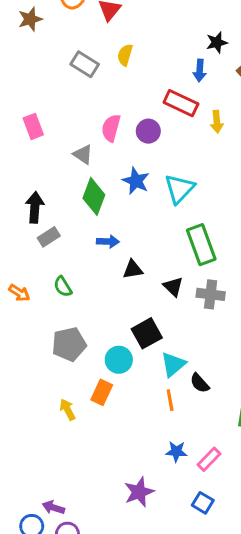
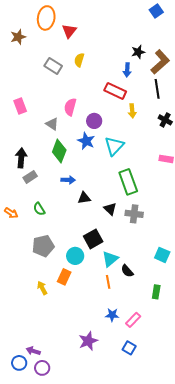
yellow arrow: (217, 122) -> (132, 111), moved
purple circle: (148, 131) -> (94, 121), moved

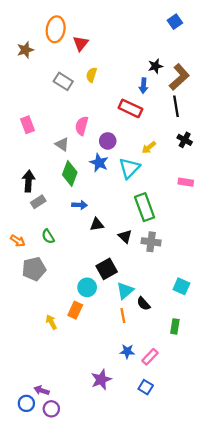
yellow arrow: (132, 111) -> (149, 147), moved, turned 56
gray pentagon: (43, 246) -> (34, 269), moved

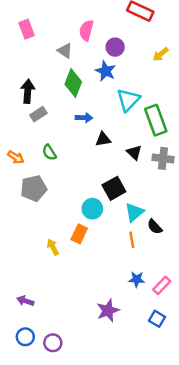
cyan triangle: (129, 168) -> (128, 100), moved
purple arrow: (42, 390) -> (25, 301), moved

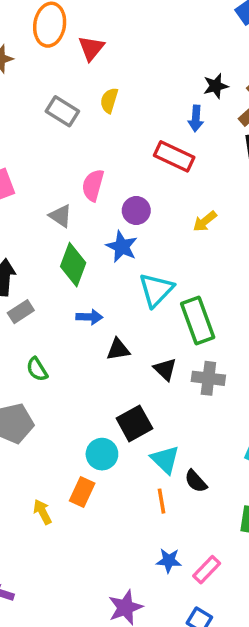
cyan triangle: (134, 212) -> (165, 460), turned -36

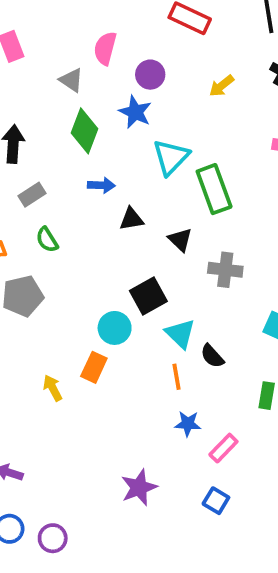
gray rectangle: (21, 312) -> (32, 195), moved
gray cross: (208, 378) -> (225, 270), moved
blue star: (169, 561) -> (188, 424), moved

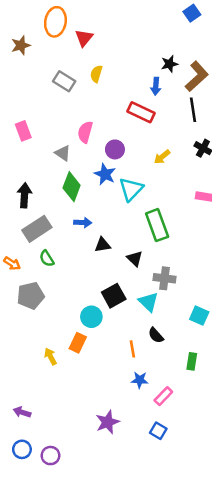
cyan triangle: (171, 157) -> (131, 189), moved
gray rectangle: (32, 195) -> (37, 229), size x1.6
cyan triangle: (180, 334) -> (148, 302), moved

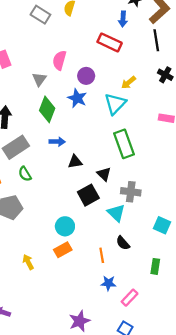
gray triangle: (63, 153) -> (39, 79), turned 32
cyan triangle: (131, 189) -> (115, 104), moved
black square: (114, 296) -> (88, 195), moved
orange rectangle: (78, 343) -> (63, 250), moved, turned 36

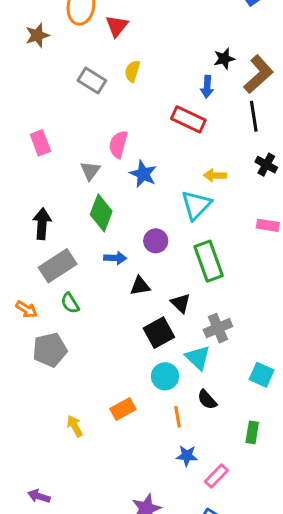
purple circle: (86, 76) -> (156, 241), moved
yellow arrow: (128, 83) -> (215, 175), turned 40
blue star: (77, 98) -> (143, 174), moved
gray cross: (131, 192) -> (218, 328), turned -30
cyan circle: (65, 226) -> (165, 376), moved

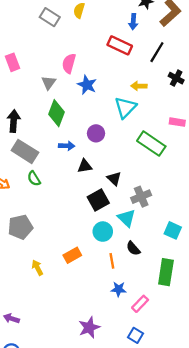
black line: (254, 116) -> (157, 52), moved, turned 40
green rectangle: (209, 261) -> (151, 144), moved, turned -36
gray rectangle: (58, 266) -> (25, 151), turned 65
gray pentagon: (50, 350) -> (20, 227), moved
green rectangle: (252, 432) -> (166, 272), size x1.6

